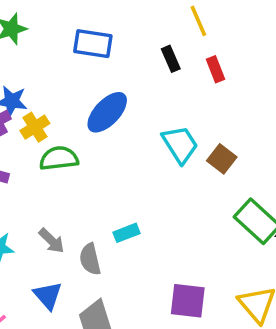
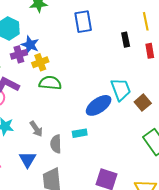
blue rectangle: (93, 44) -> (83, 22), turned 60
blue ellipse: (107, 112) -> (99, 105), moved

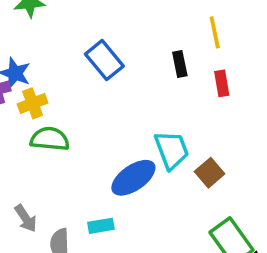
blue rectangle: (83, 22) -> (104, 60), moved, turned -30

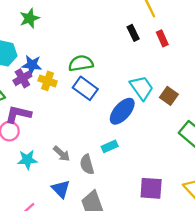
blue rectangle: (104, 60) -> (85, 88), moved
yellow cross: (33, 103) -> (48, 81), turned -36
green semicircle: (50, 139) -> (81, 63), moved

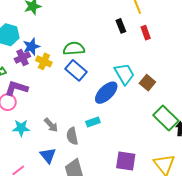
blue star: (32, 65) -> (31, 47), turned -30

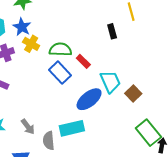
red rectangle: (146, 33) -> (83, 61), moved, turned -32
blue star: (31, 47) -> (22, 27), moved, turned -30
yellow cross: (44, 61) -> (31, 44), moved
cyan rectangle: (93, 122) -> (72, 128), size x1.6

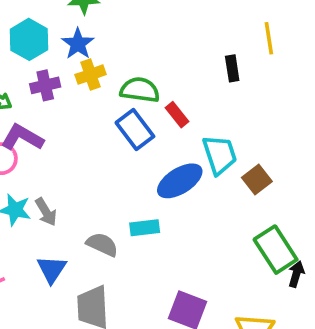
yellow cross: (31, 44) -> (90, 75), turned 35
gray arrow: (28, 127) -> (46, 212), moved
cyan rectangle: (72, 128) -> (145, 228), size x0.7
gray semicircle: (49, 141) -> (102, 244), turned 114

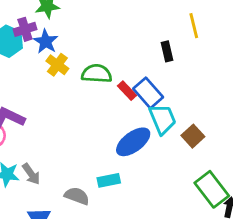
yellow cross: (90, 75) -> (57, 65), turned -30
purple cross: (45, 85) -> (25, 29), moved
blue rectangle: (135, 130) -> (148, 93), moved

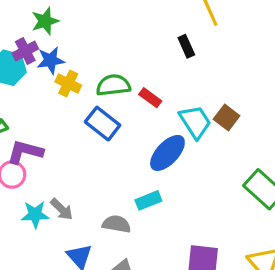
blue star: (46, 42) -> (51, 60), turned -30
blue rectangle: (148, 93) -> (103, 124), moved
brown square: (193, 136) -> (227, 118), moved

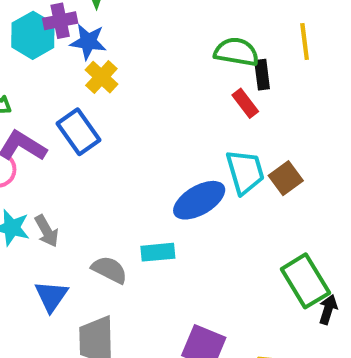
green semicircle: (113, 85) -> (236, 52), moved
red rectangle: (150, 98) -> (245, 103), moved
blue rectangle: (103, 124) -> (78, 132), moved

